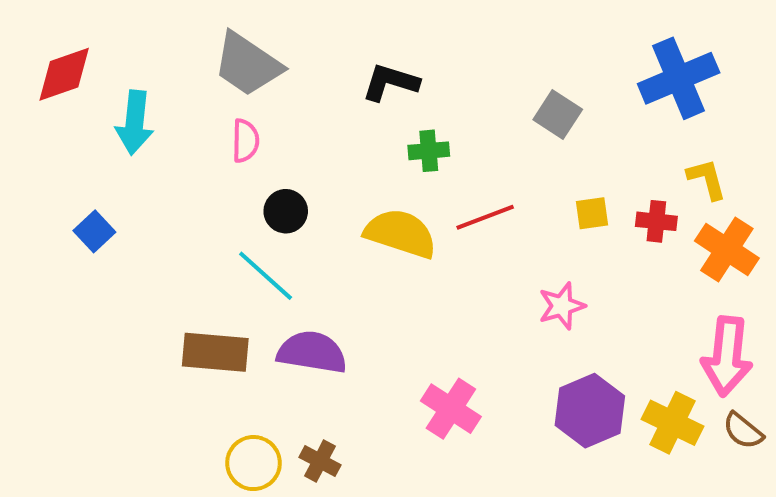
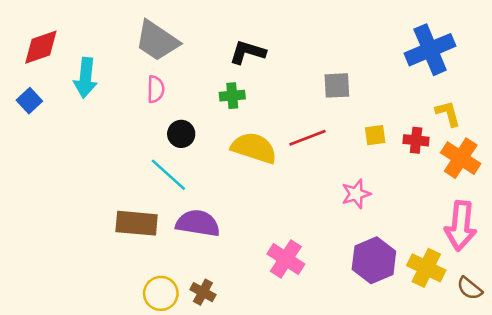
gray square: (558, 115) -> (337, 85), moved, turned -36
green cross: (429, 151) -> (232, 96), moved
blue square: (94, 231) -> (29, 101), moved
brown semicircle: (743, 431) -> (470, 288), moved

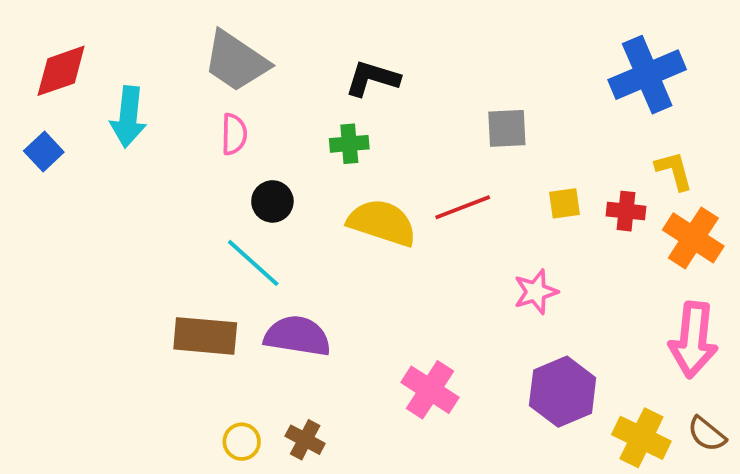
yellow cross: (426, 268) -> (641, 438), moved
yellow circle: (161, 293) -> (242, 442), size x0.7

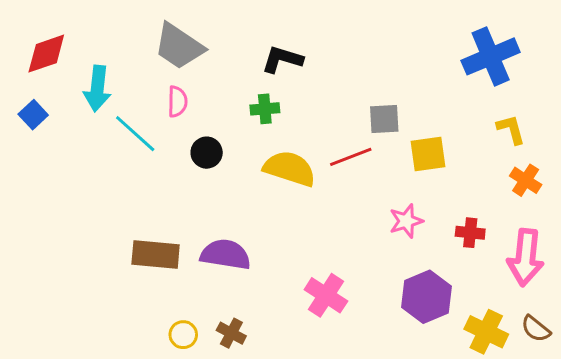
gray square: (507, 128) -> (384, 119), moved
yellow square: (565, 203) -> (428, 154), size x1.5
red cross: (626, 211) -> (470, 233), moved
orange cross: (693, 238) -> (526, 180), size x0.7
cyan line: (253, 263) -> (135, 134), moved

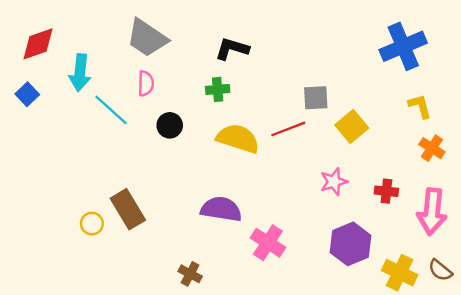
yellow square: (428, 154) -> (352, 127), turned -32
brown rectangle: (156, 255) -> (128, 209), turned 54
purple semicircle: (225, 255) -> (221, 209), moved
yellow circle: (183, 335) -> (92, 224), moved

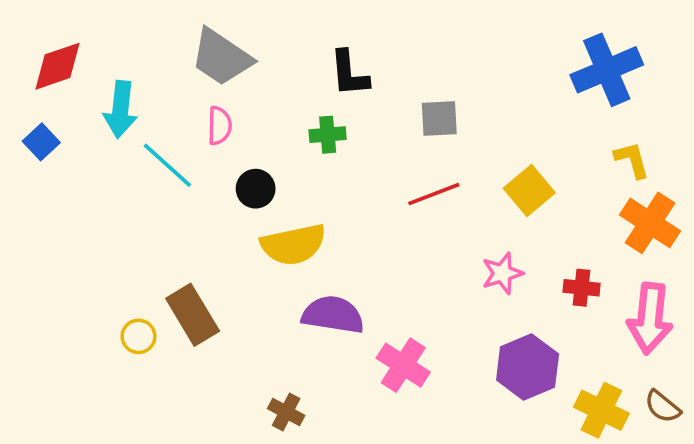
black L-shape: (232, 49) -> (349, 73), turned -112
gray square: (316, 98) -> (439, 118), moved
yellow semicircle: (238, 139) -> (293, 245), moved, turned 150
orange cross: (432, 148) -> (650, 223), size x1.5

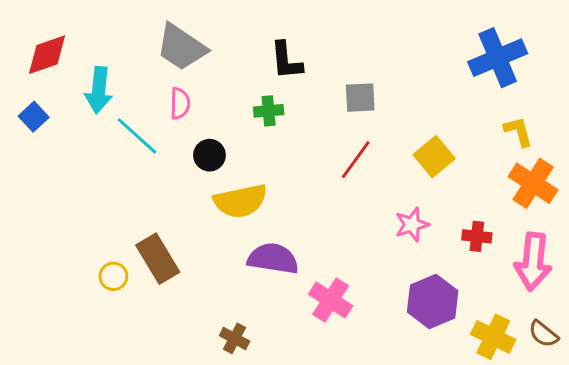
red line: (434, 194) -> (356, 160), turned -33

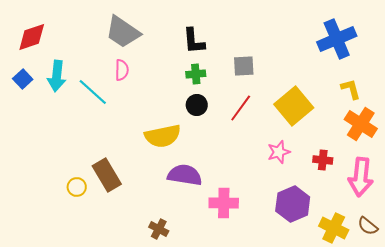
cyan arrow: (99, 90) -> (57, 76), moved
green cross: (269, 111) -> (196, 74), moved
black circle: (209, 155) -> (197, 105), moved
yellow square: (434, 157) -> (294, 106), size x1.4
pink cross: (331, 300) -> (224, 203), turned -32

